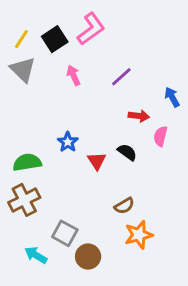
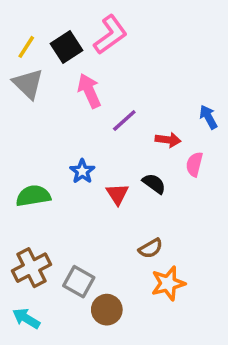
pink arrow: (74, 75) -> (89, 91), size x1.4
purple line: (121, 77) -> (124, 121), moved
brown cross: (24, 200) -> (31, 268), moved
cyan arrow: (36, 255) -> (26, 318), moved

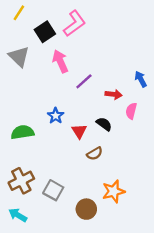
yellow line: (26, 47) -> (19, 13), moved
brown semicircle: (151, 248) -> (95, 154), moved
brown circle: (107, 310) -> (86, 209), moved

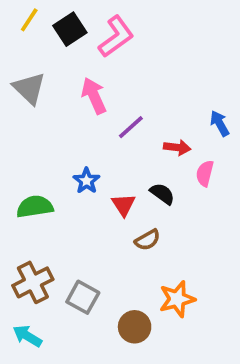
black square: (45, 32) -> (70, 29), moved

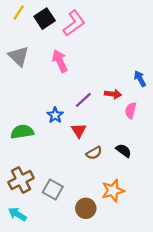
purple line: (131, 127) -> (83, 100), moved
black semicircle: (162, 194) -> (124, 151), moved

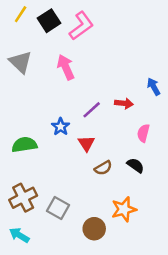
pink semicircle: (131, 110) -> (143, 133), moved

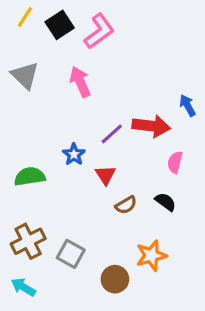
red arrow: (124, 103) -> (151, 126), size x1.6

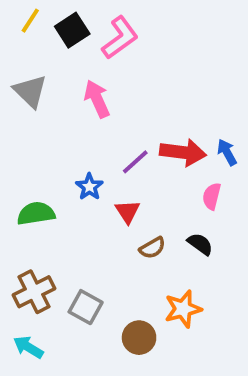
blue arrow: (188, 105) -> (227, 152), moved

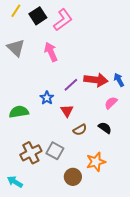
pink semicircle: (212, 196) -> (111, 103), turned 32
brown cross: (34, 292) -> (31, 153), moved
gray square: (86, 307) -> (55, 151), moved

